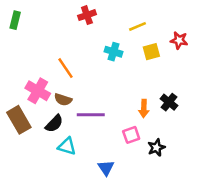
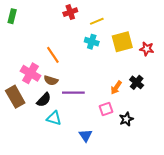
yellow line: (137, 26) -> (97, 21), moved
red star: (179, 40) -> (147, 49), moved
yellow square: (151, 52) -> (122, 42), size x1.5
orange arrow: (144, 108) -> (116, 88), turned 32

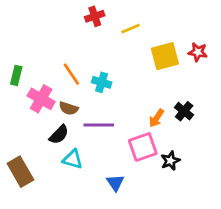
green rectangle: (12, 16) -> (16, 75), moved
cyan cross: (92, 42) -> (102, 82), moved
red star: (147, 49) -> (198, 52), moved
brown rectangle: (15, 97) -> (20, 172), moved
pink square: (106, 109) -> (143, 147), size x1.5

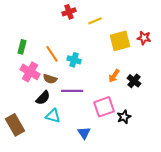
green rectangle: (16, 75) -> (22, 47), moved
orange arrow: (157, 118) -> (114, 76), moved

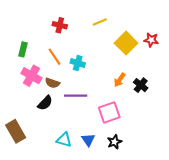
red cross: (69, 12) -> (60, 25), moved, turned 32
yellow square: (120, 41) -> (126, 43), turned -30
cyan triangle: (53, 116) -> (64, 140), moved
black star: (124, 117) -> (114, 142), moved

